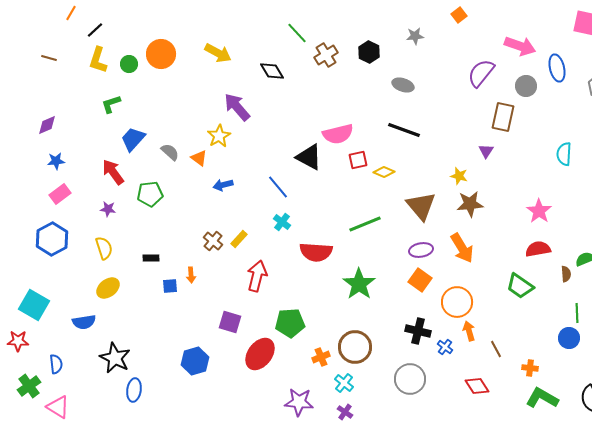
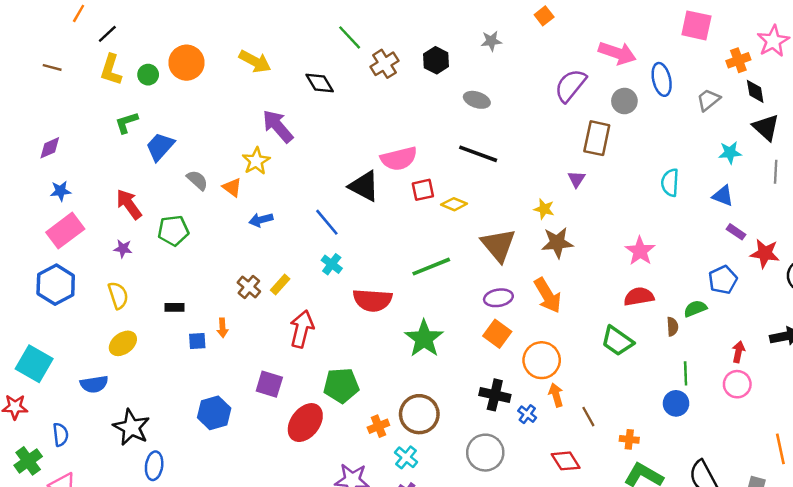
blue trapezoid: (133, 139) -> (160, 147), moved
pink rectangle: (60, 194) -> (65, 231), size x1.4
blue hexagon: (195, 361) -> (214, 413), moved

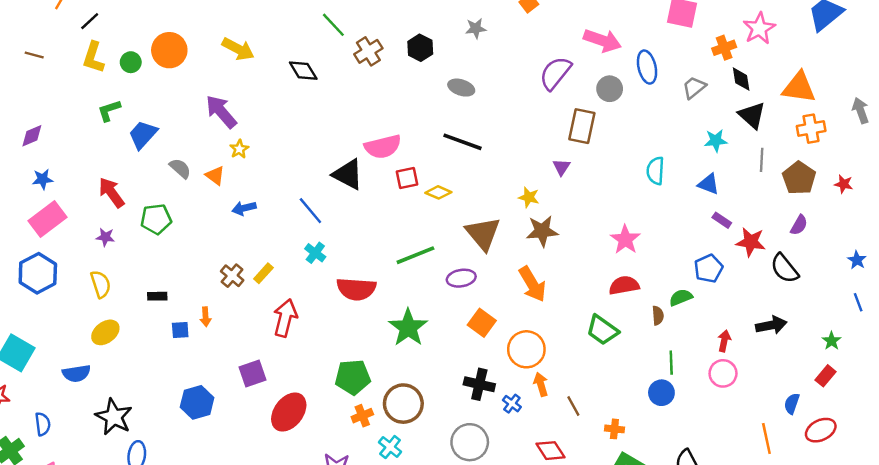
purple arrow: (278, 126) -> (221, 112), moved
yellow star: (256, 161) -> (239, 149), size x0.7
purple ellipse: (498, 298) -> (461, 278), moved
purple square: (269, 384) -> (253, 373), turned -36
green pentagon: (341, 385) -> (353, 377), moved

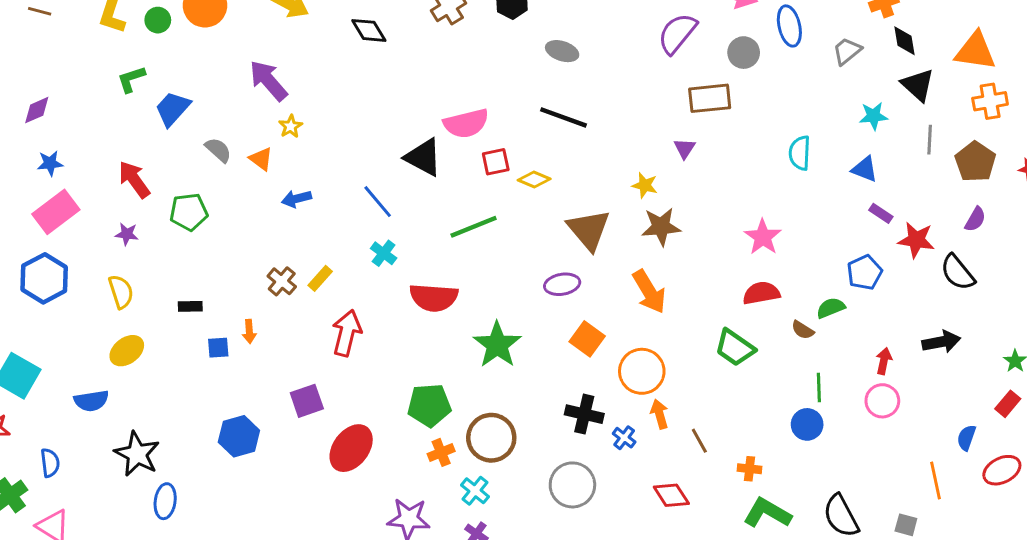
brown rectangle: (582, 126) -> (710, 98), turned 72
green line: (415, 255) -> (474, 227), moved
brown semicircle: (658, 316) -> (803, 330), turned 126

